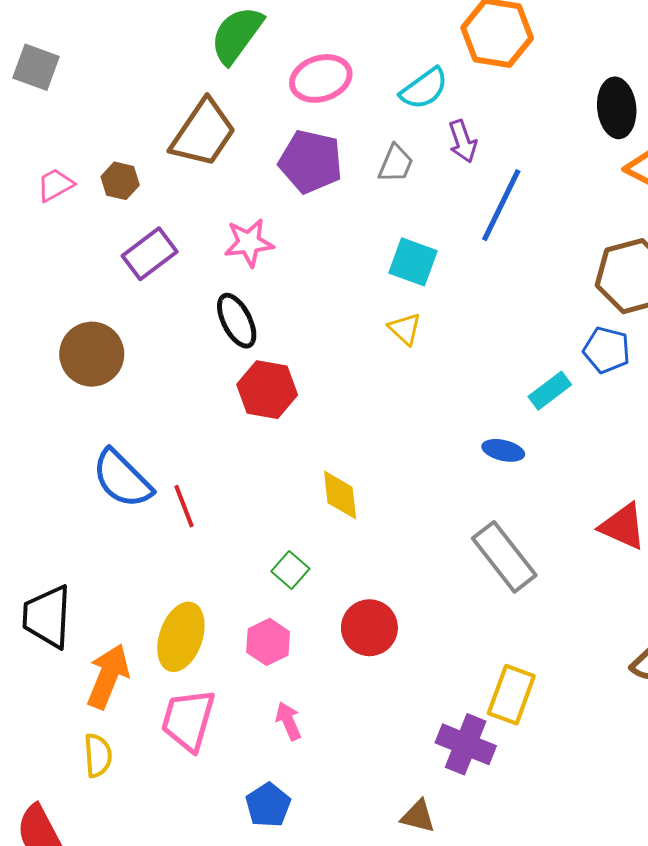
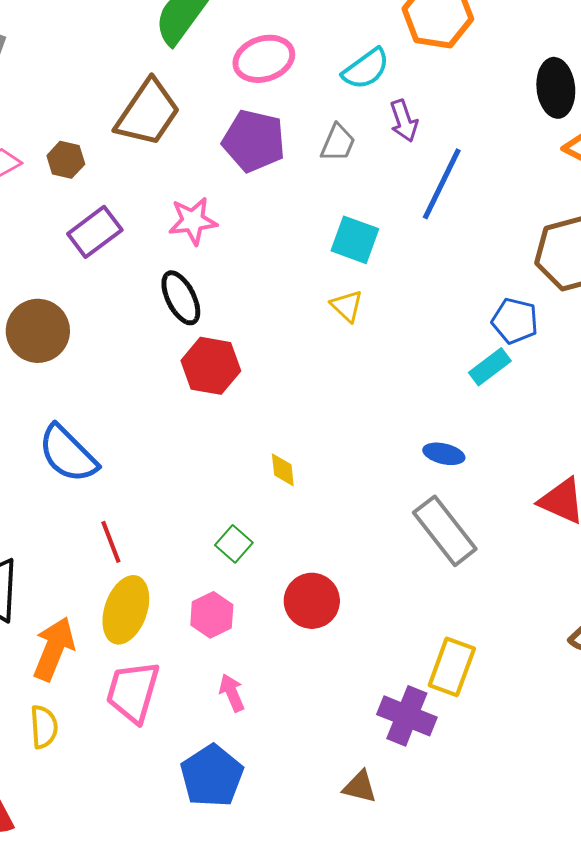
blue pentagon: (607, 350) -> (515, 321), moved
blue ellipse: (503, 450) -> (444, 454), moved
yellow diamond: (340, 495) -> (283, 470), size x0.7
red line: (184, 506) -> (111, 542), moved
blue pentagon: (268, 805) -> (212, 776), size x1.4

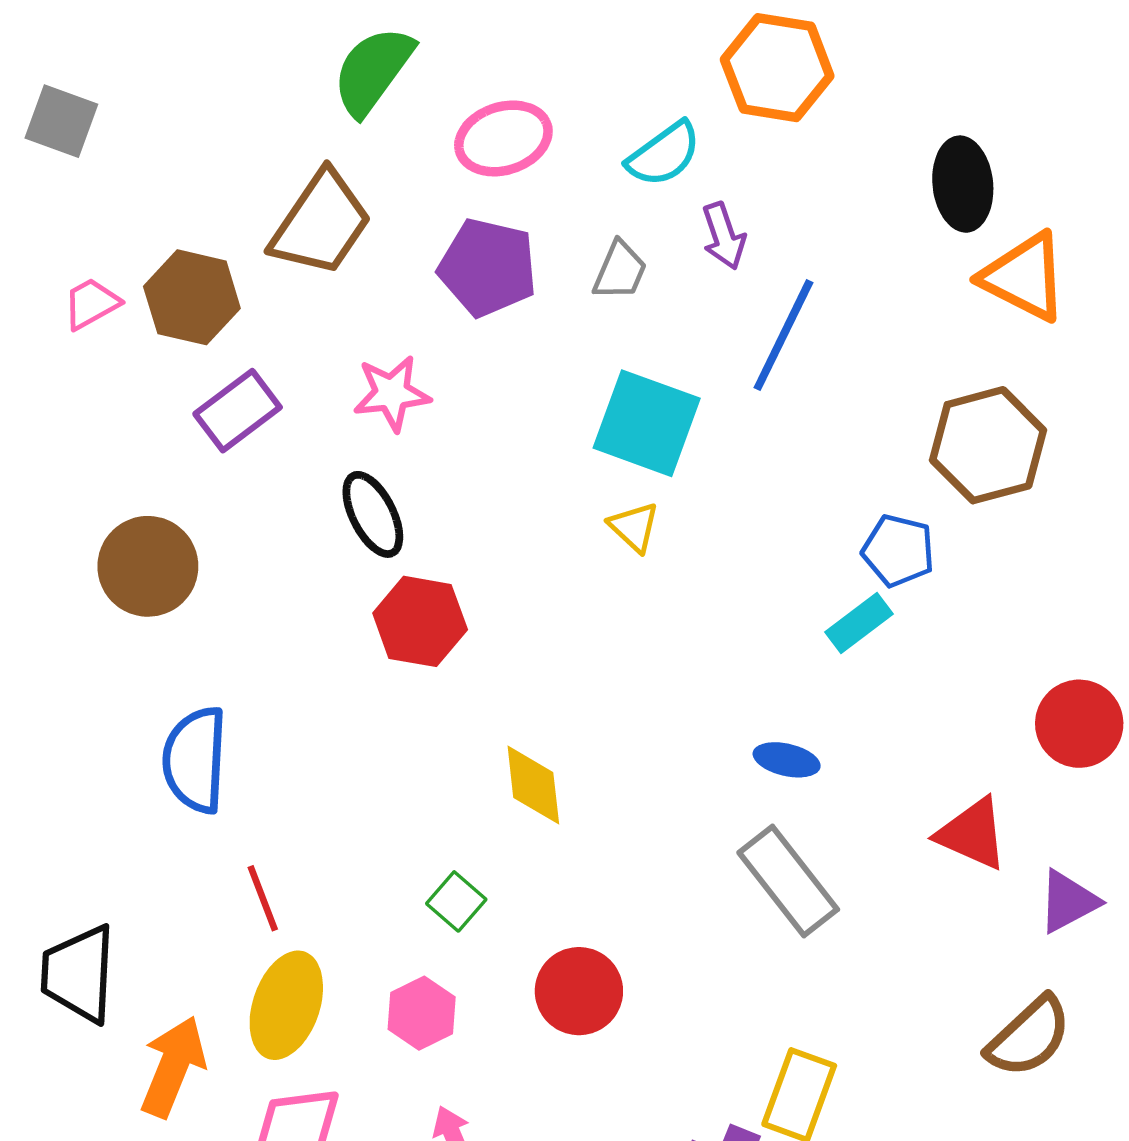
brown hexagon: (66, 160) -> (192, 297), size x1.6
cyan square: (355, 240) -> (647, 423), size x1.4
blue semicircle: (68, 454) -> (195, 760), turned 48
yellow diamond: (283, 470) -> (533, 785), size x1.5

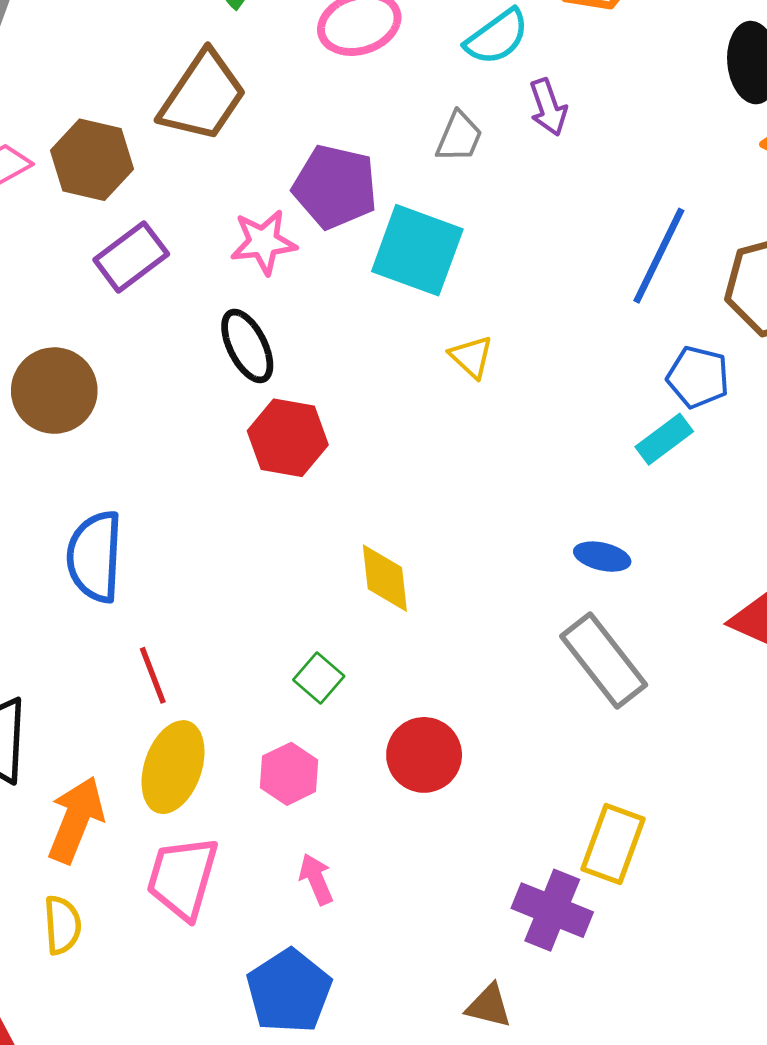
purple pentagon: (488, 267) -> (335, 187), moved
blue line: (783, 335) -> (659, 256), moved
cyan square: (647, 423) -> (417, 250), moved

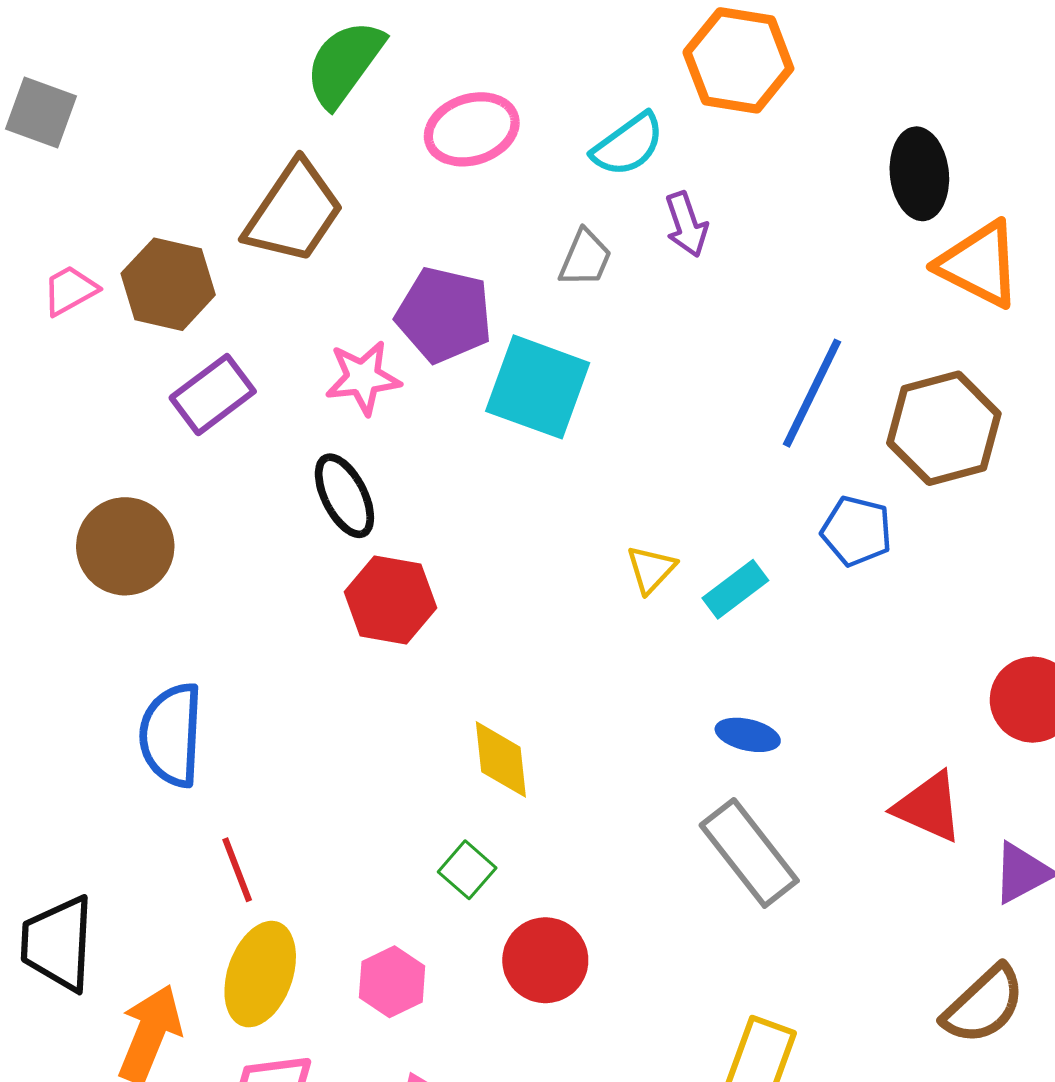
yellow triangle: (471, 357) -> (651, 569), moved, turned 30
cyan rectangle: (664, 439) -> (735, 589), moved
green square: (319, 678) -> (467, 870), moved

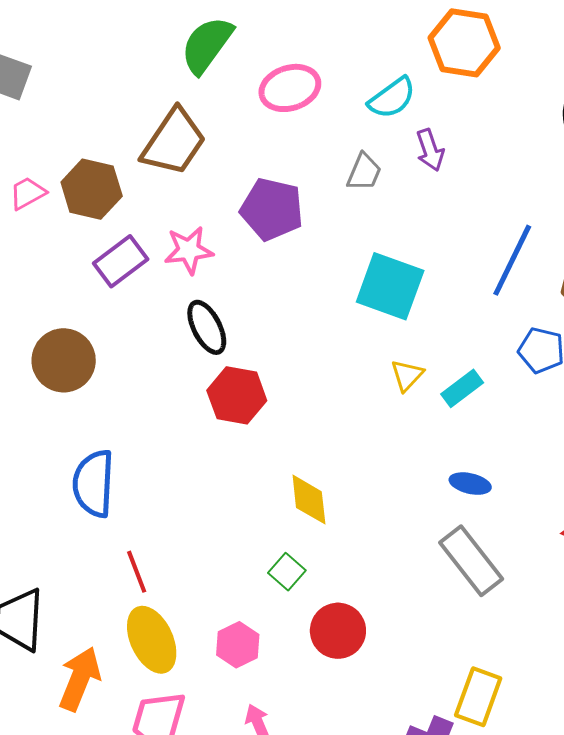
pink star: (363, 378) -> (189, 250), moved
cyan square: (538, 387) -> (390, 286), moved
yellow ellipse: (260, 974) -> (152, 640), turned -44

